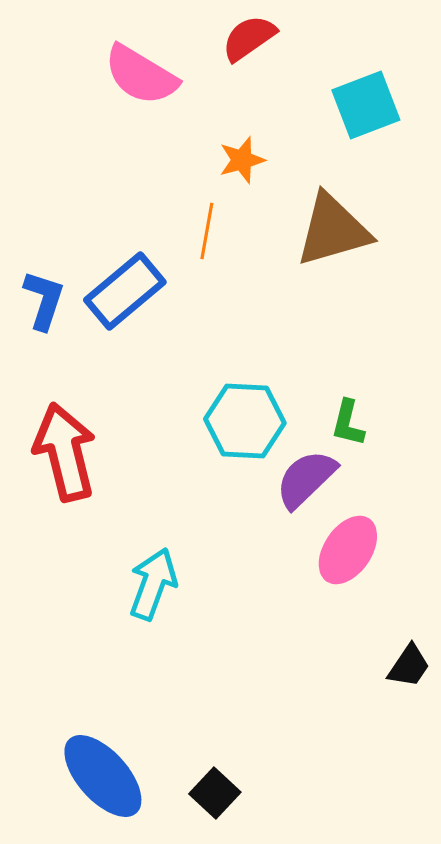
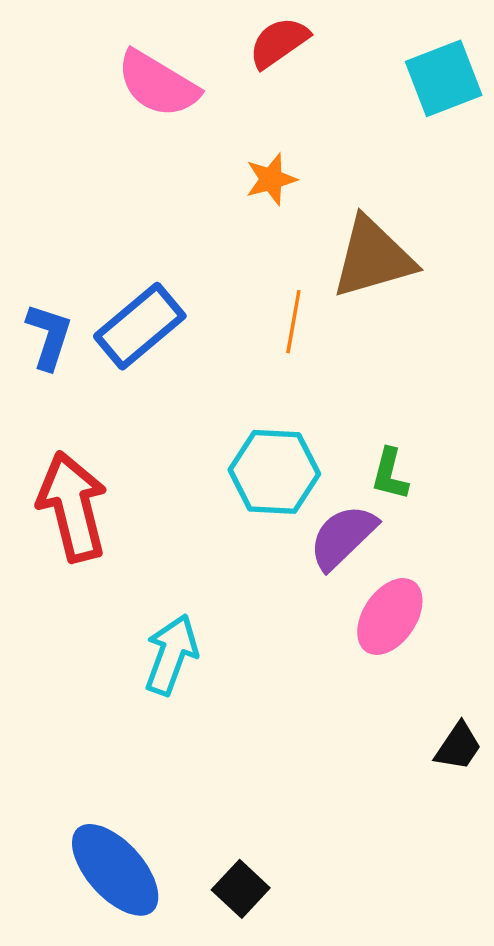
cyan square: (366, 105) -> (444, 78), moved
orange line: (207, 231) -> (293, 322), moved

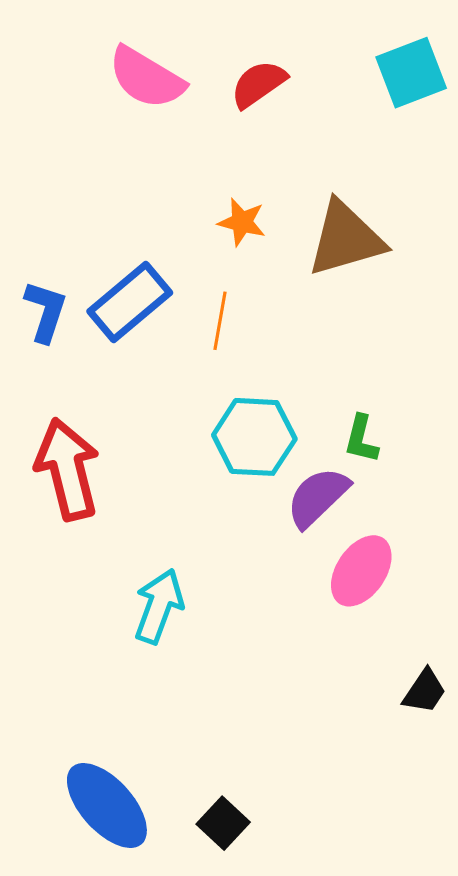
red semicircle: (279, 42) -> (258, 84), moved
orange star: (271, 179) -> (242, 222), moved, turned 30
orange line: (293, 322) -> (220, 321), moved

